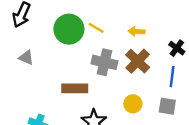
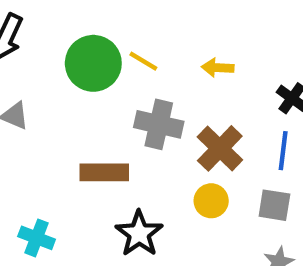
brown cross: (138, 61) -> (220, 148), moved

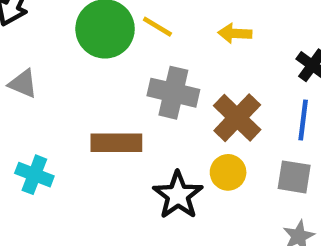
black star: (139, 234) -> (178, 195), moved
cyan cross: (37, 238) -> (34, 175), moved

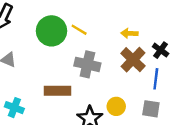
yellow arrow: (235, 33) -> (129, 33), moved
brown cross: (237, 118) -> (133, 60), moved

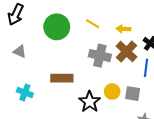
yellow line: (79, 30) -> (93, 24), moved
gray cross: (87, 64) -> (100, 56), moved
gray square: (151, 109) -> (133, 94), moved

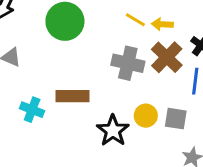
yellow line: (93, 24) -> (135, 20), moved
cyan cross: (25, 93) -> (32, 110), moved

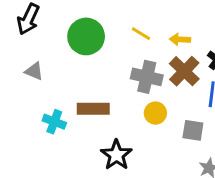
yellow line: (135, 20) -> (141, 34), moved
yellow circle: (146, 116) -> (155, 113), moved
black star: (113, 131) -> (116, 155), moved

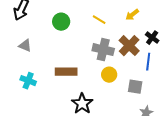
green circle: (86, 36) -> (61, 22), size x0.7
yellow arrow: (180, 39) -> (132, 15), moved, turned -40
cyan cross: (54, 122) -> (28, 81), moved

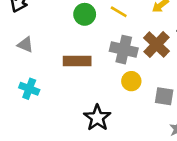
green circle: (61, 22) -> (85, 14), moved
brown rectangle: (66, 72) -> (77, 61), moved

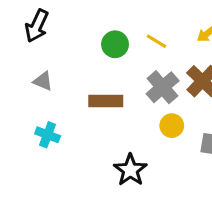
gray cross: (124, 50) -> (163, 87), turned 36

